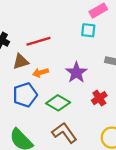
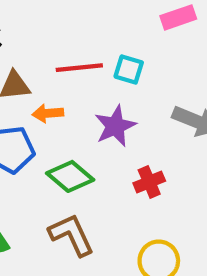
cyan square: (88, 30) -> (129, 70), moved
red line: (38, 41) -> (79, 68), moved

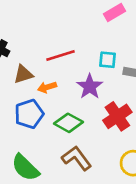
cyan square: (129, 70) -> (108, 60), moved
red cross: (149, 182) -> (117, 116), size x1.5

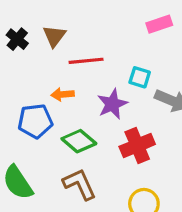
brown triangle: (23, 74) -> (54, 36), moved, turned -48

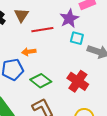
purple star: (112, 104) -> (69, 19), moved
red cross: (137, 145) -> (78, 81), turned -30

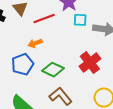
red cross: (78, 81) -> (90, 63), turned 30

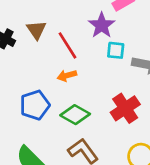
red line: (44, 19) -> (68, 45), turned 75
orange arrow: (35, 43) -> (67, 76), moved

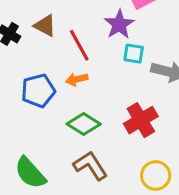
brown triangle: (36, 30) -> (45, 26), turned -30
blue pentagon: (35, 105) -> (38, 91), moved

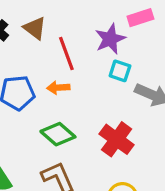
red cross: (141, 120) -> (117, 139), turned -32

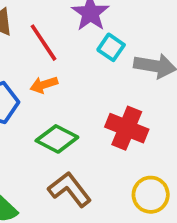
cyan square: (120, 71) -> (111, 47), turned 30

